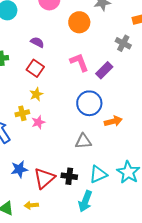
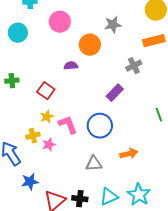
purple semicircle: (37, 42) -> (71, 66), moved, turned -32
gray cross: (123, 43) -> (134, 66), turned 35
pink L-shape: (79, 62) -> (68, 125), moved
orange arrow: (113, 121) -> (129, 154), moved
blue star: (19, 169) -> (30, 182), moved

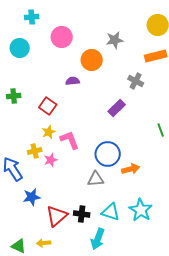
gray cross: (134, 66) -> (136, 81), turned -35
blue circle: (100, 126) -> (108, 154), moved
cyan triangle: (109, 197) -> (111, 212), turned 42

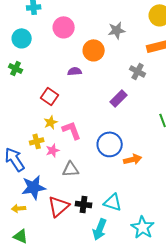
green cross: (14, 96) -> (16, 68), moved, turned 32
gray triangle: (96, 179) -> (71, 169), moved
blue star: (32, 197) -> (34, 187), size x1.4
cyan star: (141, 210) -> (143, 227), moved
yellow arrow: (44, 243) -> (19, 208), moved

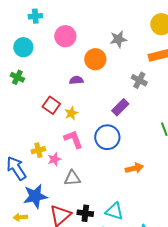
yellow star: (51, 122) -> (71, 113), moved
blue circle: (110, 144) -> (107, 137), moved

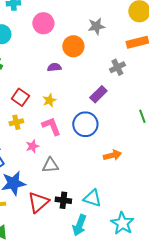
gray cross: (139, 80) -> (117, 67), turned 35
red square: (51, 105) -> (20, 97), moved
yellow cross: (38, 150) -> (16, 122), moved

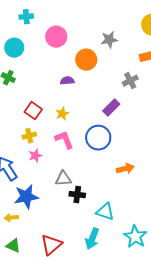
pink star: (32, 146) -> (35, 156), moved
black cross: (63, 200) -> (77, 195), moved
red triangle: (38, 202) -> (51, 245), moved

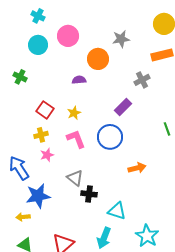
cyan cross: (26, 17) -> (38, 16), turned 32
cyan circle: (14, 48) -> (38, 45), moved
gray triangle: (63, 179) -> (75, 178), turned 42

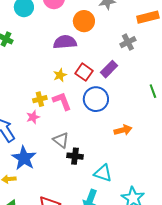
purple semicircle: (79, 80) -> (65, 42), size x1.6
red square: (45, 110) -> (84, 72), moved
yellow cross: (41, 135) -> (40, 99), moved
blue star: (38, 196) -> (24, 158), turned -30

